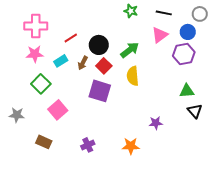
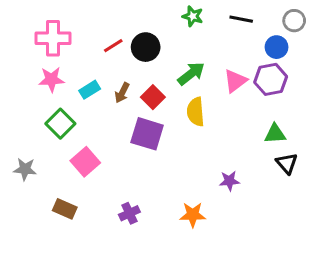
pink triangle: (160, 35) -> (235, 81), moved
red line: (71, 38) -> (113, 46), moved
black circle: (99, 45) -> (146, 47), moved

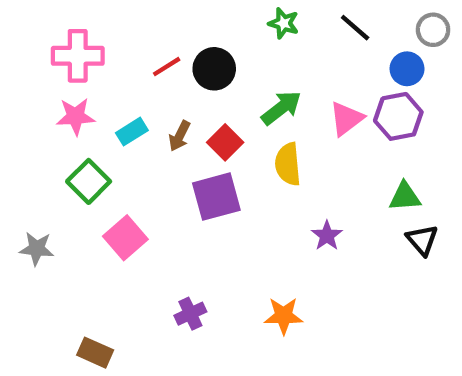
black line: (241, 19) -> (355, 28), turned 30
purple square: (147, 134) -> (216, 197), turned -32
purple star: (229, 181) -> (327, 236), moved, turned -30
brown rectangle: (65, 209) -> (95, 353), moved

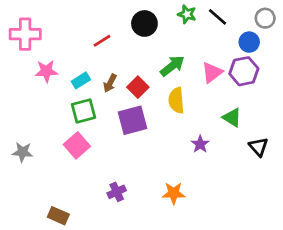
green star: (284, 23) -> (187, 14), moved
pink cross: (78, 56) -> (25, 34), moved
black circle: (214, 69) -> (144, 23), moved
green square: (89, 181) -> (84, 111), moved, turned 30
green triangle: (405, 197) -> (232, 118), moved, turned 36

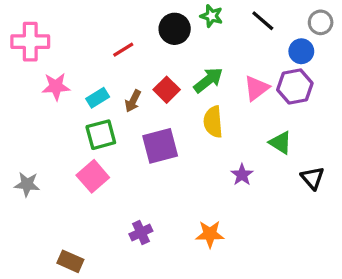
green star: (187, 14) -> (211, 16), moved
red square: (138, 87) -> (167, 90), moved

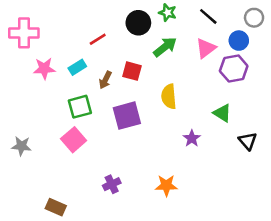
green arrow: (208, 80) -> (165, 47), moved
pink triangle: (256, 88) -> (206, 48), moved
red square: (167, 90) -> (132, 71), turned -30
cyan rectangle: (98, 98) -> (77, 67), moved

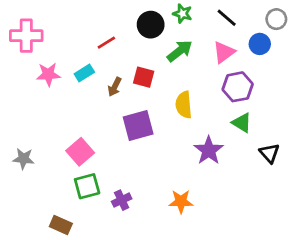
purple hexagon: (234, 69) -> (238, 87), moved
green square: (80, 107) -> (87, 186), moved
purple star: (192, 138) -> (209, 150), size x1.5

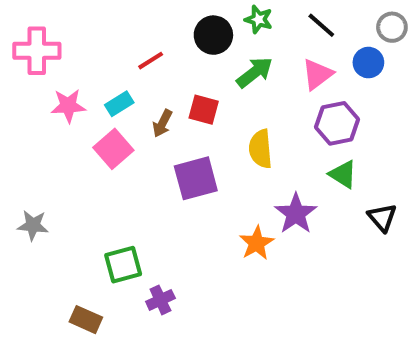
pink square: (80, 152) -> (113, 149), moved
purple cross: (122, 200) -> (160, 300), moved
orange star: (181, 201) -> (257, 243), moved, turned -30

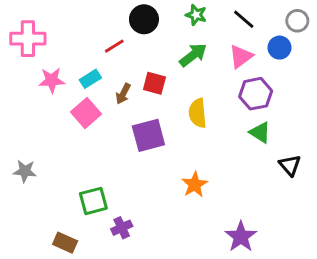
black circle: (213, 35) -> (144, 19), moved
purple star: (296, 214) -> (241, 237), moved

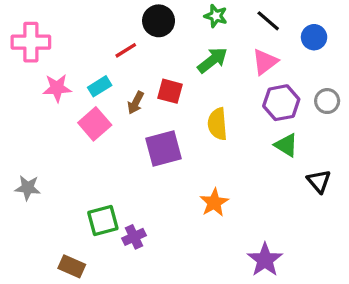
gray circle: (297, 21) -> (327, 101), moved
blue circle: (279, 48) -> (314, 37), moved
purple cross: (122, 228) -> (134, 237), moved

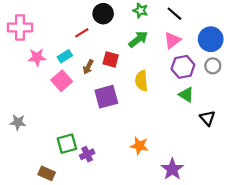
blue circle: (314, 37) -> (211, 39), moved, size x1.5
orange star: (214, 203) -> (139, 146), moved, turned -30

